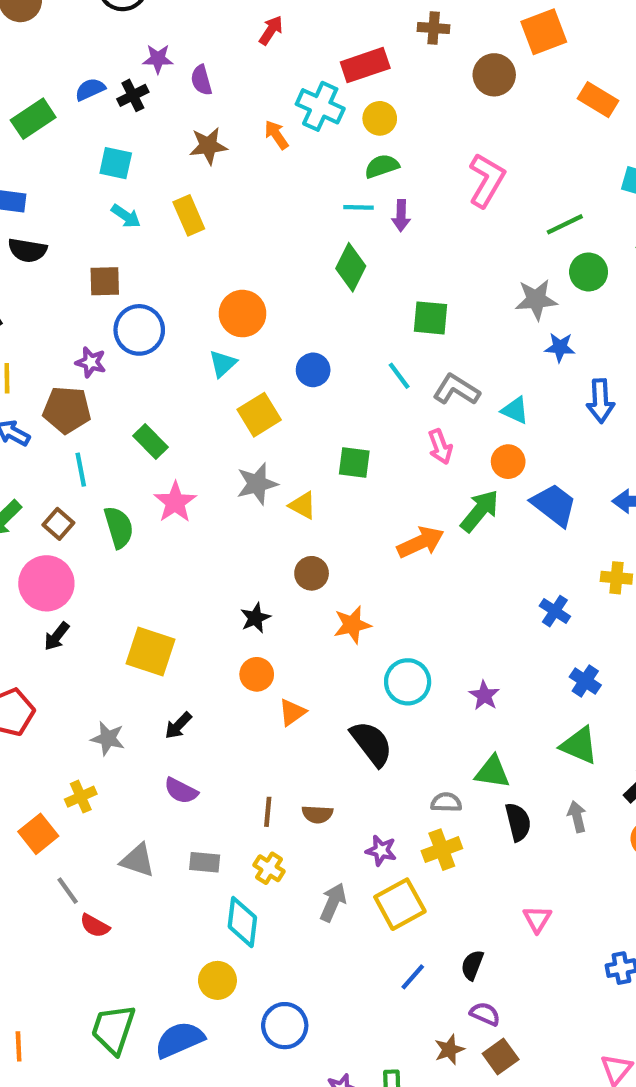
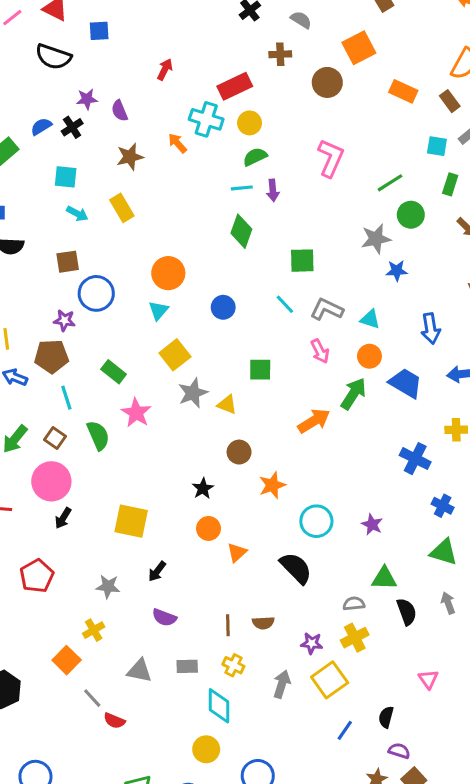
blue arrow: (600, 401) -> (431, 328), moved
yellow square: (259, 415) -> (175, 355), moved
blue cross: (555, 611) -> (415, 459), size x1.4

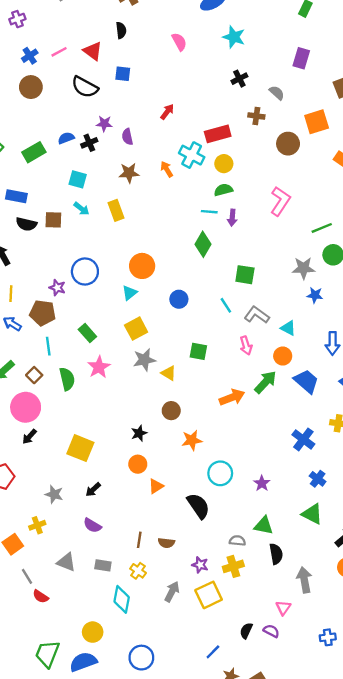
brown square: (68, 262) -> (53, 220), moved
gray arrow: (448, 603) -> (304, 580), moved, size x1.5
blue line: (345, 730) -> (213, 652), moved
yellow circle: (206, 749) -> (93, 632), moved
purple semicircle: (399, 751) -> (271, 631), moved

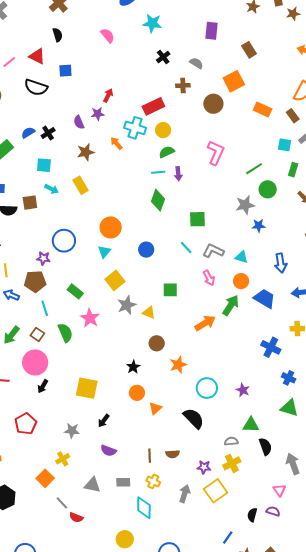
purple star: (104, 124) -> (98, 114), moved

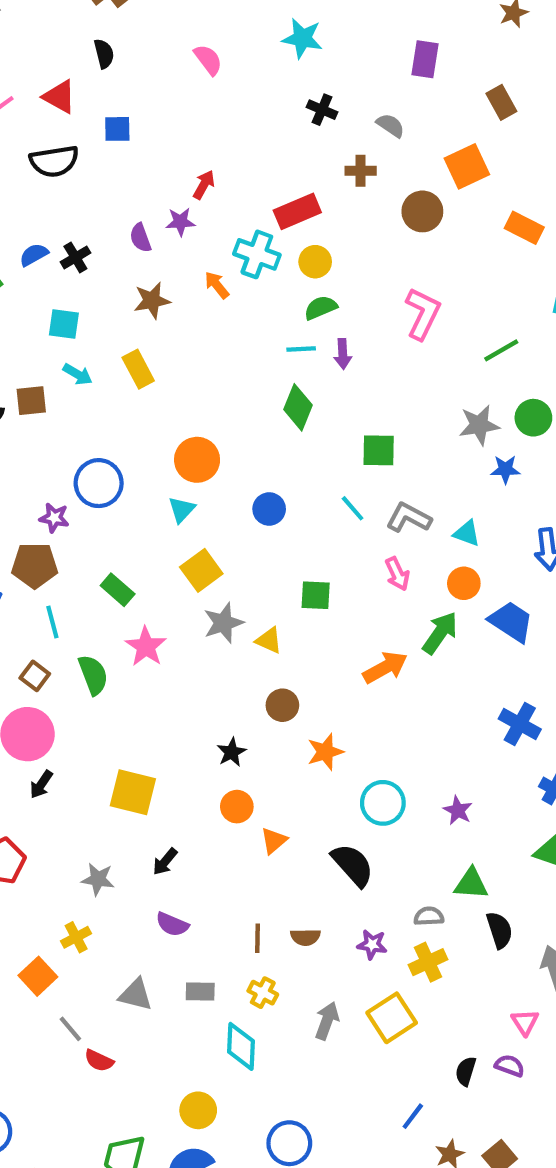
black cross: (163, 57) -> (322, 110), turned -32
black semicircle: (36, 87) -> (54, 161), turned -30
green circle: (268, 189) -> (533, 418), moved
purple star: (204, 467) -> (372, 944), moved

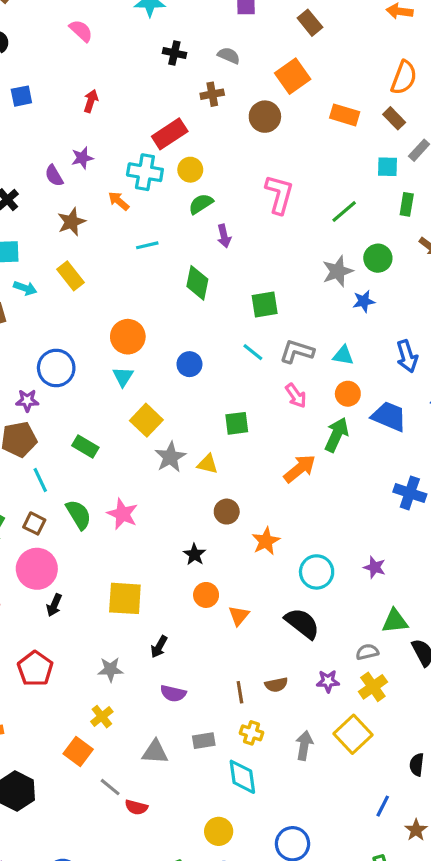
red arrow: (204, 185) -> (91, 101), moved
cyan line: (301, 349) -> (147, 245), moved
pink star: (146, 647) -> (123, 514), moved

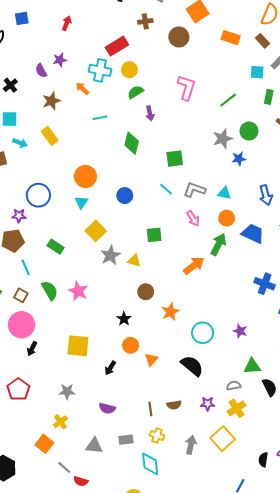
black arrow: (159, 647) -> (110, 368), moved

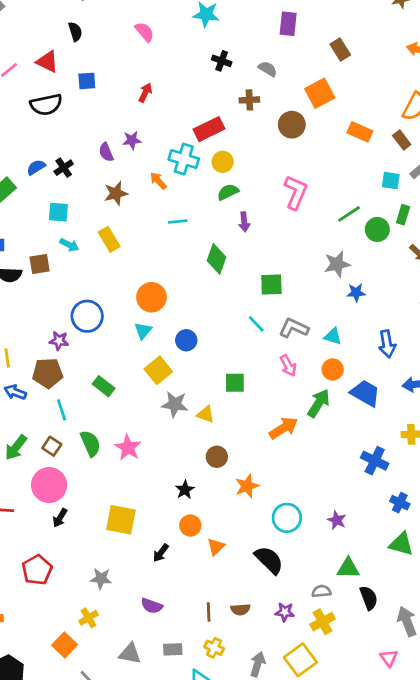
green circle: (249, 131) -> (377, 229), moved
blue circle: (125, 196) -> (186, 340), moved
gray star: (110, 255) -> (175, 404), turned 30

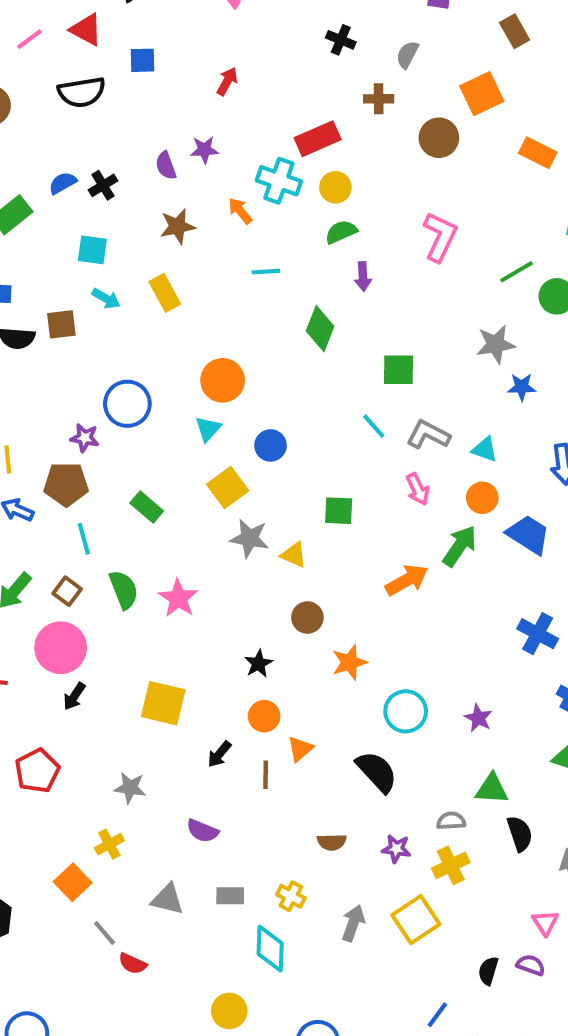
gray semicircle: (268, 69) -> (407, 55), turned -96
brown line: (209, 612) -> (266, 775), moved

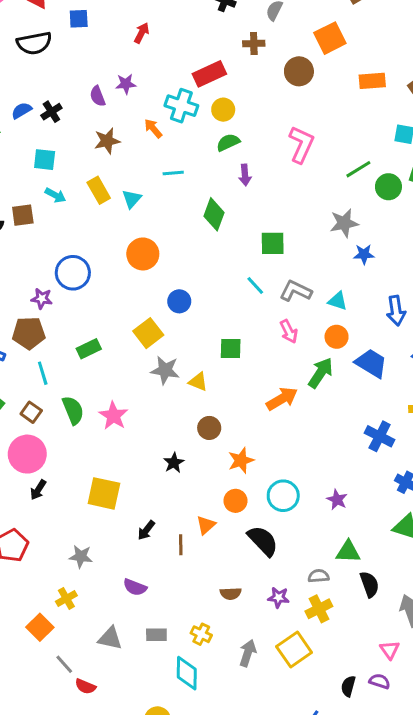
orange rectangle: (538, 153) -> (372, 81), turned -30
cyan triangle: (208, 429) -> (132, 199), moved
green rectangle: (147, 507) -> (89, 349), turned -65
orange circle: (264, 716) -> (235, 501), moved

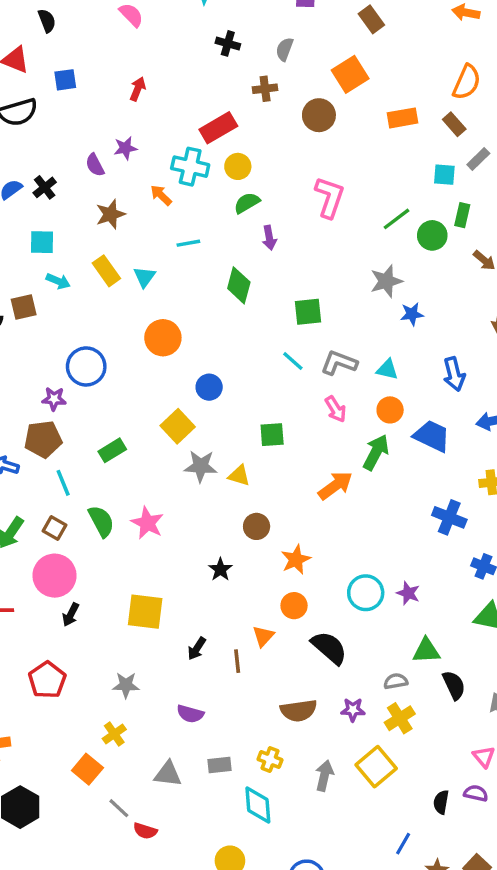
cyan circle: (283, 496) -> (366, 593), moved
brown semicircle: (231, 593) -> (299, 711), size x1.5

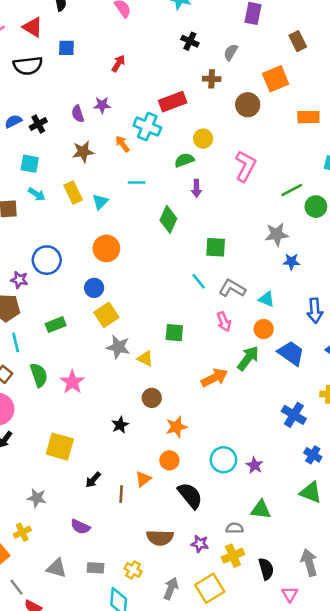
yellow circle: (238, 166) -> (203, 139), moved
blue circle: (209, 387) -> (94, 288), moved
black semicircle: (454, 685) -> (266, 569), moved

